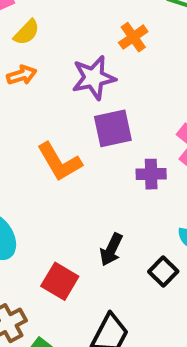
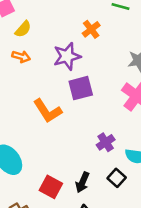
orange arrow: (22, 75) -> (21, 57), turned 36
purple cross: (151, 174) -> (106, 142), moved, turned -30
black arrow: (111, 250) -> (82, 182), moved

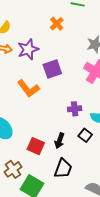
purple star: (67, 56) -> (28, 49), moved
purple cross: (106, 142) -> (75, 109), turned 32

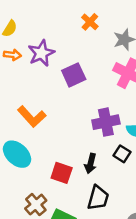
orange cross: (57, 24) -> (90, 22), moved
orange L-shape: (28, 88) -> (32, 117), moved
purple cross: (75, 109) -> (106, 122), size x1.5

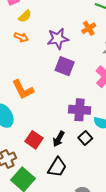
purple star: (41, 53) -> (58, 39), moved
purple square: (74, 75) -> (65, 66), turned 30

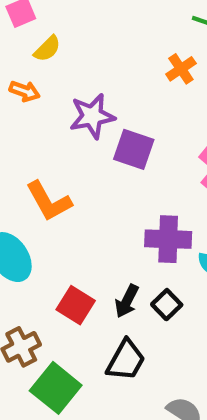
orange arrow: (21, 37) -> (25, 91), moved
purple star: (58, 39) -> (92, 116), moved
black square: (85, 138) -> (167, 305), moved

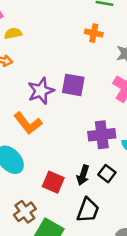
yellow semicircle: (47, 49) -> (13, 33), turned -138
orange cross: (181, 69) -> (94, 33), turned -36
purple star: (92, 116) -> (41, 91), moved

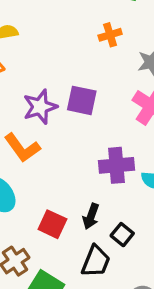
orange cross: (94, 33) -> (110, 35), turned -30
black square: (107, 174) -> (122, 235), moved

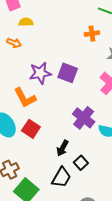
purple cross: (116, 165) -> (84, 118), turned 35
red square: (52, 224) -> (31, 129), moved

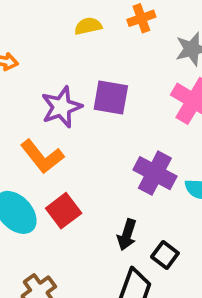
yellow semicircle: (26, 22) -> (88, 26), moved
red square: (31, 129) -> (64, 211), turned 30

